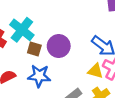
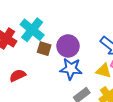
blue star: (39, 76) -> (71, 69), moved

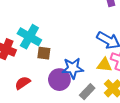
purple circle: (68, 46) -> (59, 80), moved

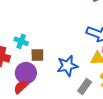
cyan cross: (29, 37) -> (21, 41), size x0.6
purple circle: (59, 80) -> (26, 73), moved

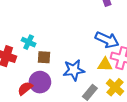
purple circle: (26, 73) -> (40, 82), moved

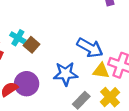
blue arrow: (107, 40) -> (90, 48), moved
brown square: (44, 57) -> (32, 45), moved, turned 32

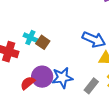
blue star: (66, 74) -> (62, 78), moved

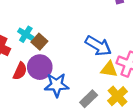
purple circle: (42, 77) -> (40, 67), moved
red semicircle: (28, 83) -> (20, 71), moved, turned 147

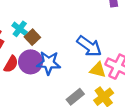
blue star: (57, 85) -> (49, 63), moved

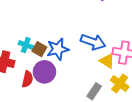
blue star: (49, 63) -> (58, 49), moved
yellow triangle: (98, 70) -> (107, 61), turned 35

